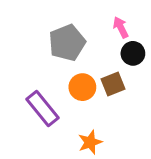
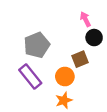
gray pentagon: (67, 43) -> (37, 45), moved
orange circle: (82, 87) -> (65, 77), moved

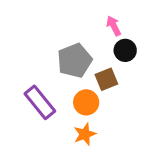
gray pentagon: (37, 45) -> (75, 60), moved

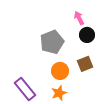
brown square: (106, 79) -> (85, 64), moved
purple rectangle: (40, 102) -> (25, 89), moved

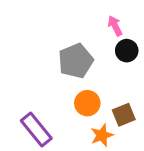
brown square: (85, 64) -> (124, 115), moved
orange star: (59, 93) -> (102, 135), moved

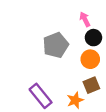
orange circle: (87, 103) -> (90, 59), moved
purple rectangle: (36, 129) -> (41, 96), moved

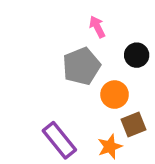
pink arrow: (85, 19) -> (97, 27), moved
orange circle: (90, 59) -> (115, 95), moved

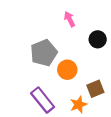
gray pentagon: (81, 66) -> (44, 53), moved
orange circle: (115, 95) -> (67, 70), moved

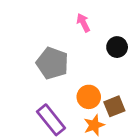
gray pentagon: (44, 53) -> (52, 63), turned -30
orange circle: (67, 70) -> (89, 97), moved

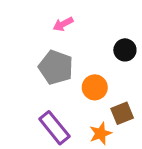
pink arrow: (83, 23) -> (63, 24), moved, turned -90
orange circle: (89, 97) -> (95, 87), moved

